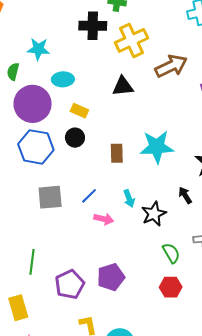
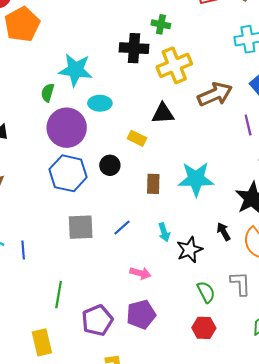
cyan star: (38, 49) -> (75, 70), size x1.4
yellow rectangle: (79, 111) -> (137, 138), moved
pink arrow: (104, 219) -> (140, 273), moved

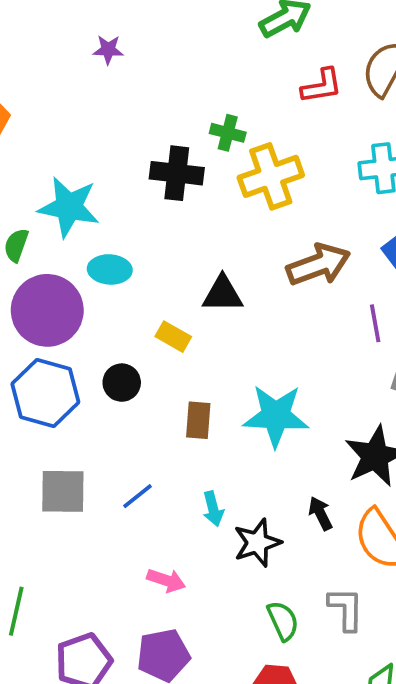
yellow cross: (174, 65) -> (271, 176), moved

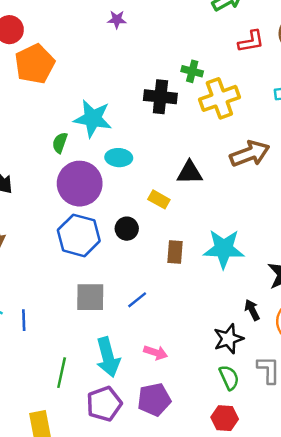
cyan arrow: (213, 509) -> (108, 357), moved, size x1.8
black star: (257, 543) -> (228, 339), moved

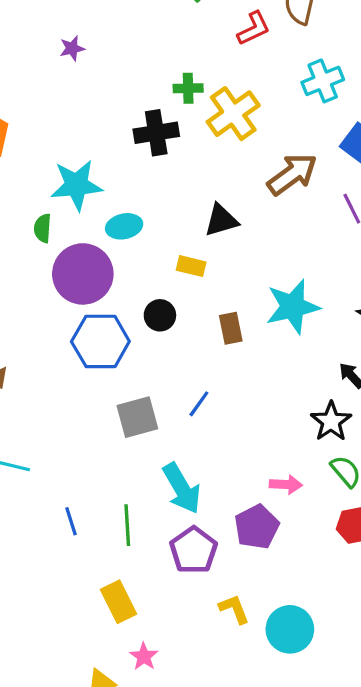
blue line: (24, 320) -> (71, 521), moved
pink arrow: (156, 353) -> (286, 484), moved

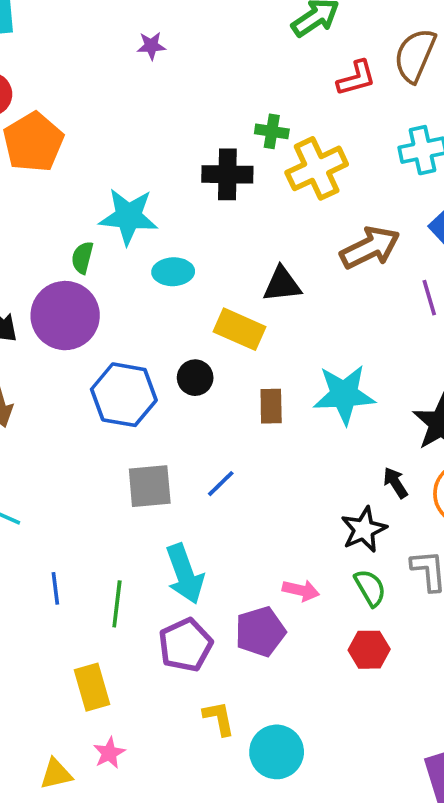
purple star: (72, 48) -> (151, 46), moved
yellow rectangle: (191, 266) -> (240, 329), size x1.5
purple circle: (83, 274) -> (65, 316), moved

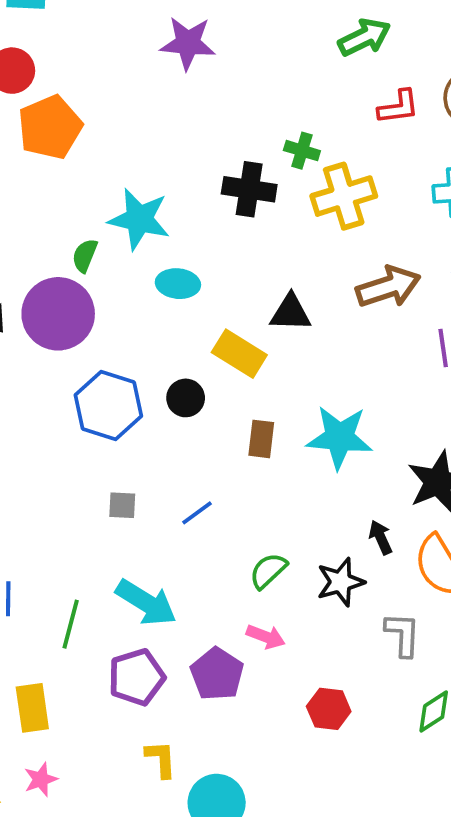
purple star: (151, 46) -> (188, 43), size x1.8
gray square: (150, 486) -> (122, 505), size x0.6
cyan arrow: (185, 574) -> (146, 603), turned -46
green semicircle: (370, 588) -> (268, 571), moved, turned -111
purple pentagon: (260, 632) -> (217, 674), turned -30

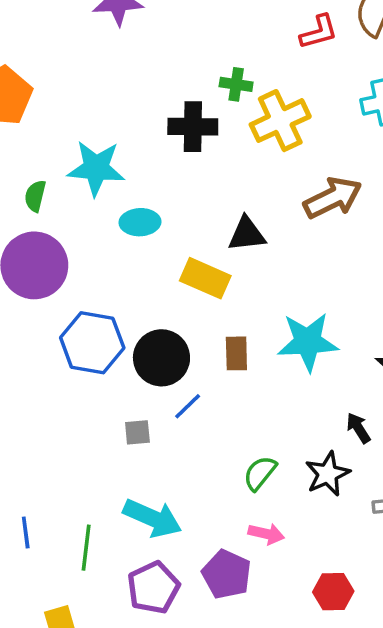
green semicircle: (85, 256) -> (35, 196), moved
black circle: (186, 398) -> (161, 358), moved, size x1.6
gray square: (122, 505) -> (137, 432), moved
blue line: (197, 513) -> (188, 406), moved

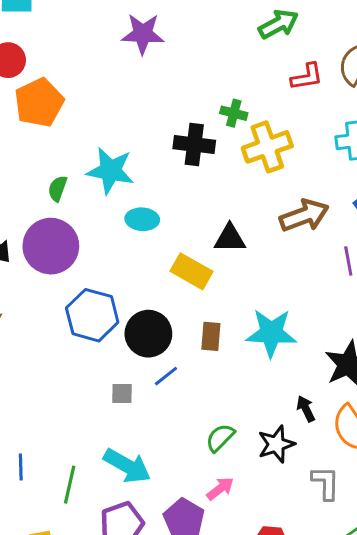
pink arrow: (266, 534) -> (220, 489), turned -56

